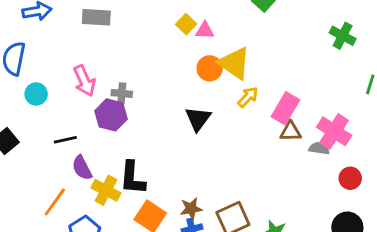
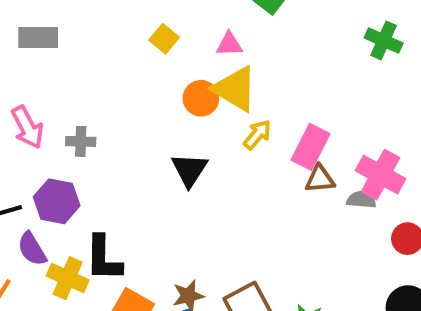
pink triangle: (205, 30) -> (229, 44), moved
purple hexagon: (111, 115) -> (57, 201), moved

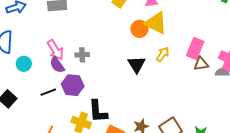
yellow arrow: (257, 135) -> (163, 54), moved
purple semicircle: (32, 249) -> (57, 65), moved

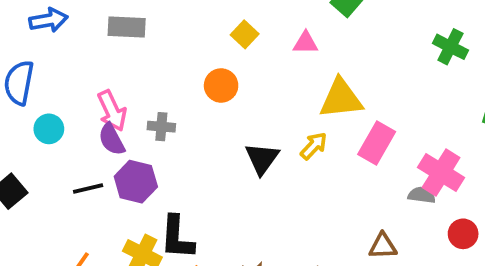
yellow triangle: (156, 23) -> (341, 99), moved, turned -40
orange circle: (139, 29) -> (221, 86), moved
brown triangle: (201, 64) -> (383, 246), moved

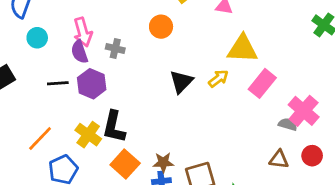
brown triangle: (383, 246) -> (279, 159), moved

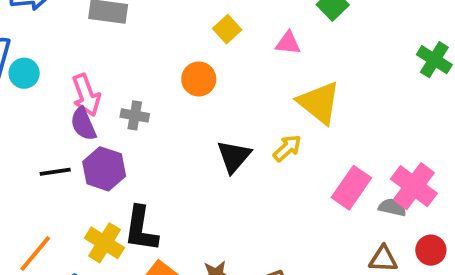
cyan circle: (37, 38) -> (24, 73), moved
yellow triangle: (243, 49) -> (319, 103), turned 40
pink rectangle: (262, 83) -> (351, 188), moved

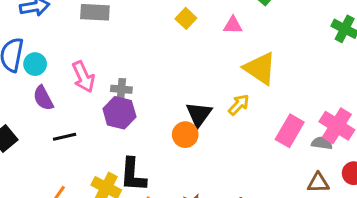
orange circle: (199, 79) -> (185, 135), moved
purple semicircle: (83, 124) -> (43, 98), moved
purple hexagon: (104, 169) -> (119, 113), moved

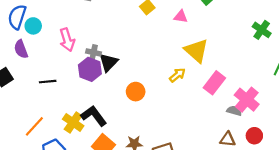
purple semicircle: (43, 98) -> (21, 49), moved
black triangle: (199, 114) -> (108, 62), moved
pink rectangle: (290, 131) -> (214, 83), moved
black L-shape: (133, 175) -> (94, 116), turned 132

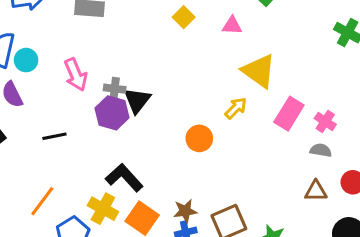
orange circle: (136, 92) -> (199, 138), moved
pink cross: (247, 100) -> (325, 121), moved, size x0.6
yellow cross: (73, 122) -> (103, 209), moved

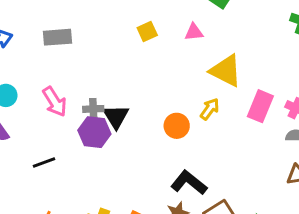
yellow square: (184, 17) -> (147, 32), turned 30
orange circle: (199, 138) -> (177, 126), moved
black L-shape: (124, 178) -> (189, 183), moved

